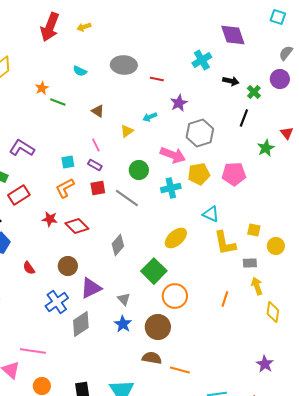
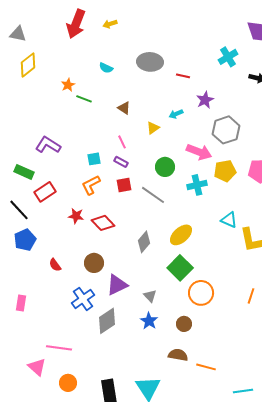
cyan triangle: (211, 214) -> (229, 220), moved
yellow ellipse: (176, 238) -> (181, 235), moved
brown circle: (158, 327) -> (184, 324), size x0.6

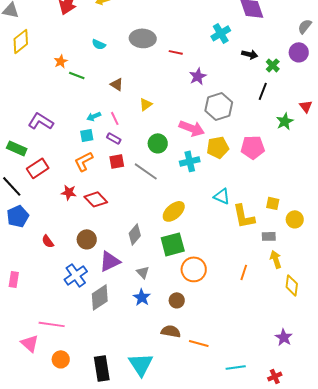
cyan arrow: (176, 114) -> (94, 116), moved
gray diamond: (144, 242) -> (135, 234), moved
green square: (180, 268) -> (173, 244), turned 30

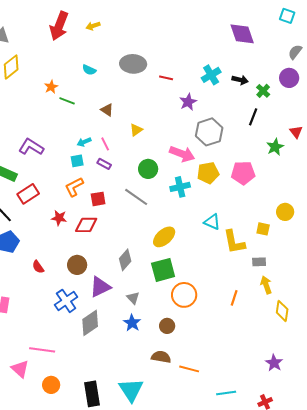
cyan cross: (221, 33) -> (211, 75), moved
red square: (117, 161) -> (98, 199), moved
red diamond: (96, 199) -> (86, 225), turned -45
yellow circle: (295, 219) -> (285, 212), moved

